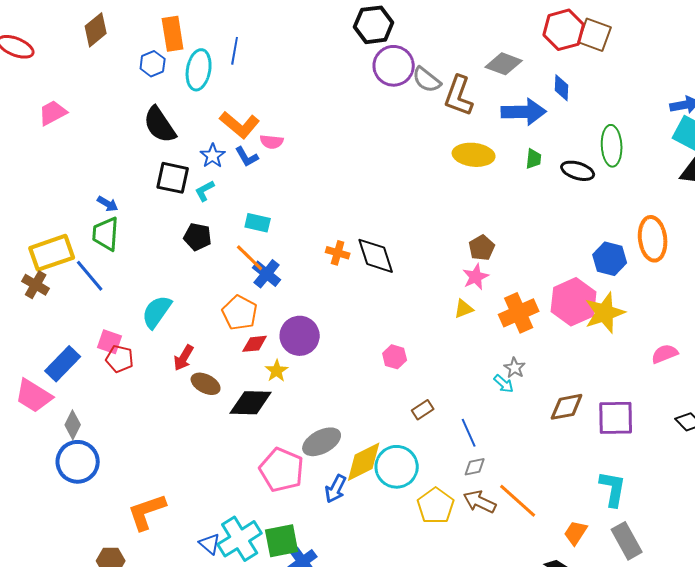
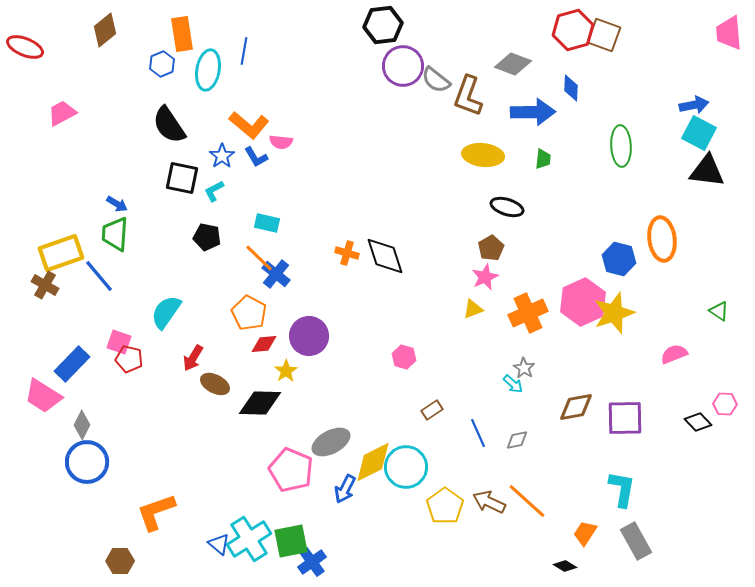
black ellipse: (578, 171) -> (507, 207), moved
gray diamond: (475, 467) -> (517, 440), moved

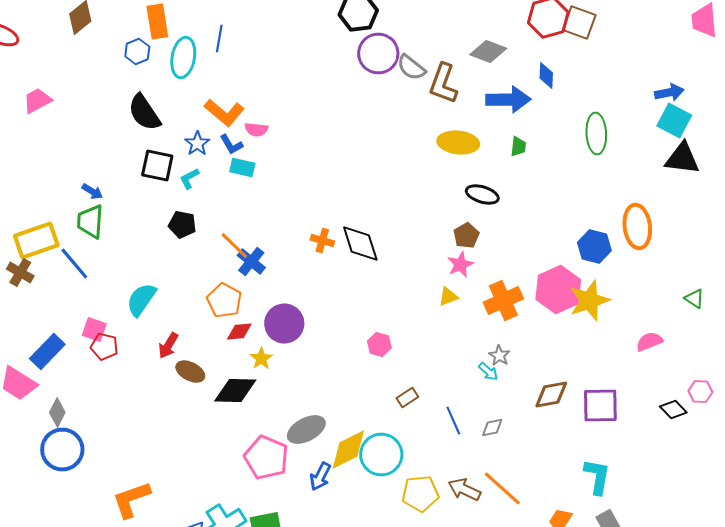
cyan rectangle: (267, 223) -> (242, 168), moved
yellow pentagon: (445, 506) -> (420, 494), turned 30

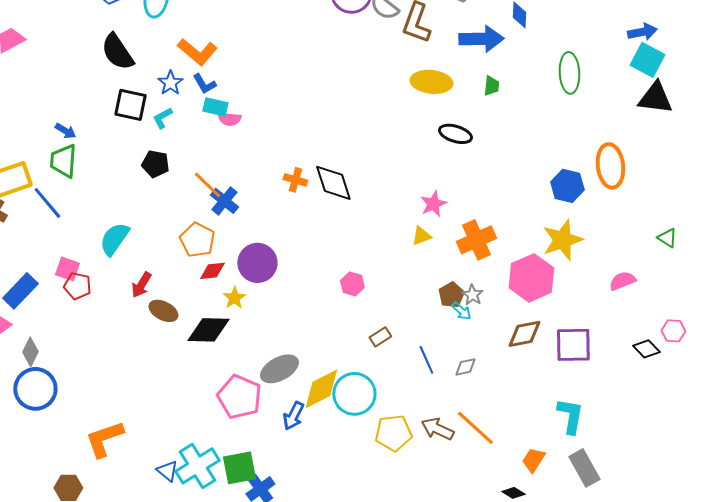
pink semicircle: (256, 130) -> (229, 119), moved
brown pentagon: (466, 236) -> (451, 295), moved
pink hexagon: (558, 290) -> (531, 278), moved

